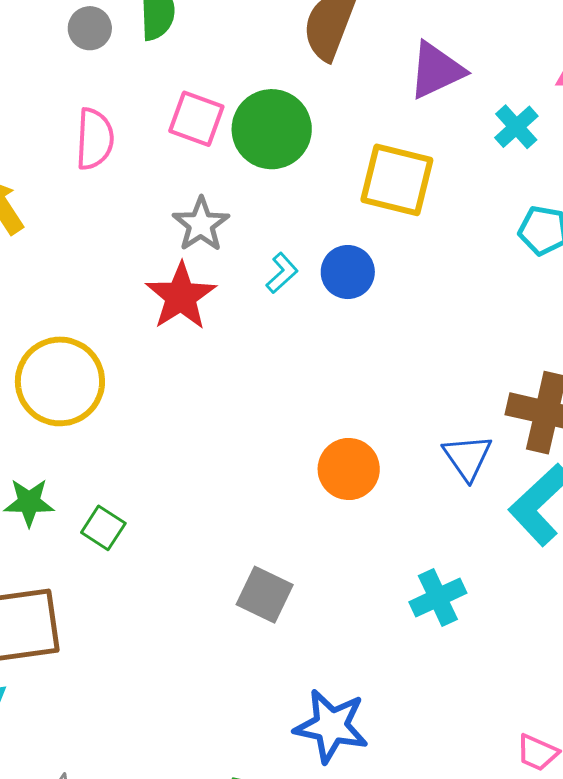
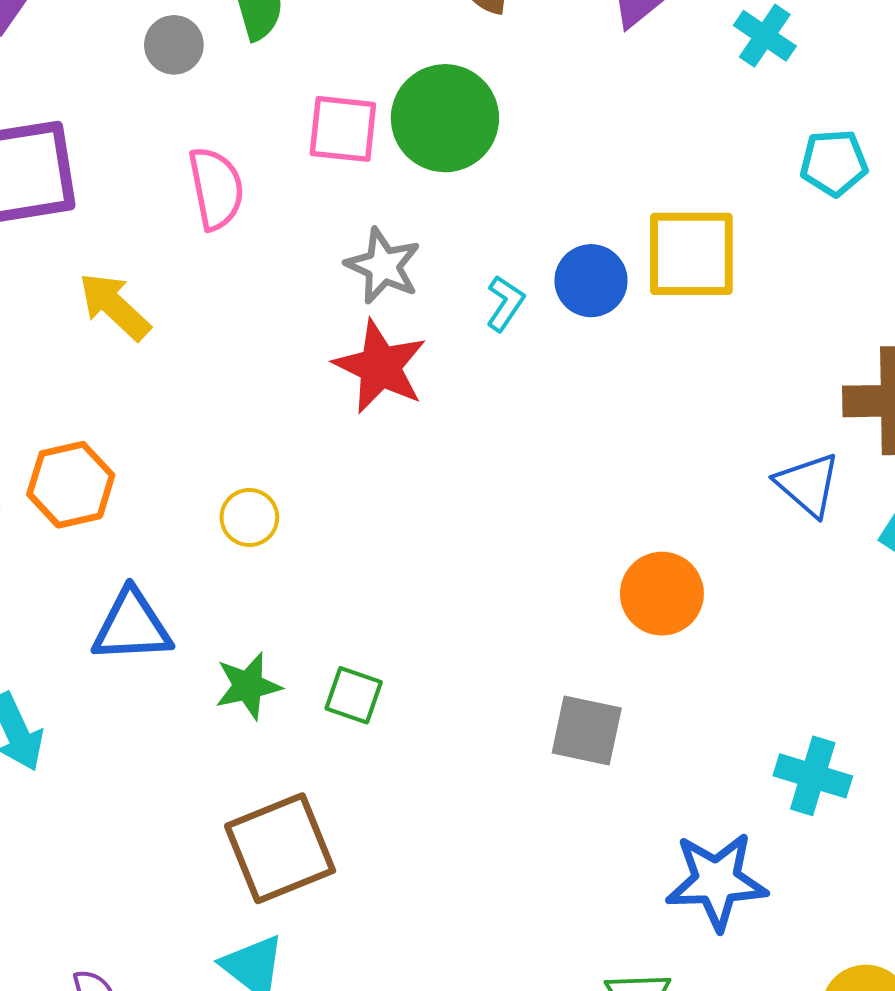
yellow square: (397, 180) -> (691, 254), moved
yellow circle: (60, 381) -> (249, 517), size x0.5
orange circle: (349, 469) -> (662, 594), moved
cyan cross: (438, 597) -> (813, 776), moved, turned -34

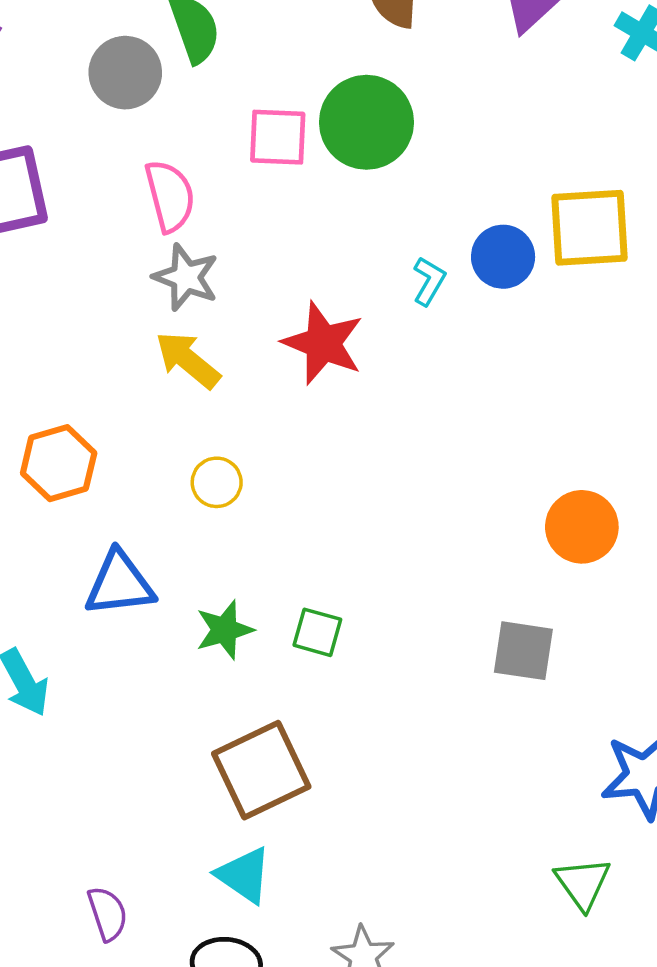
gray circle: (174, 45) -> (125, 73), size x1.4
gray star: (383, 266) -> (186, 277), moved
yellow arrow: (115, 306) -> (188, 360), moved

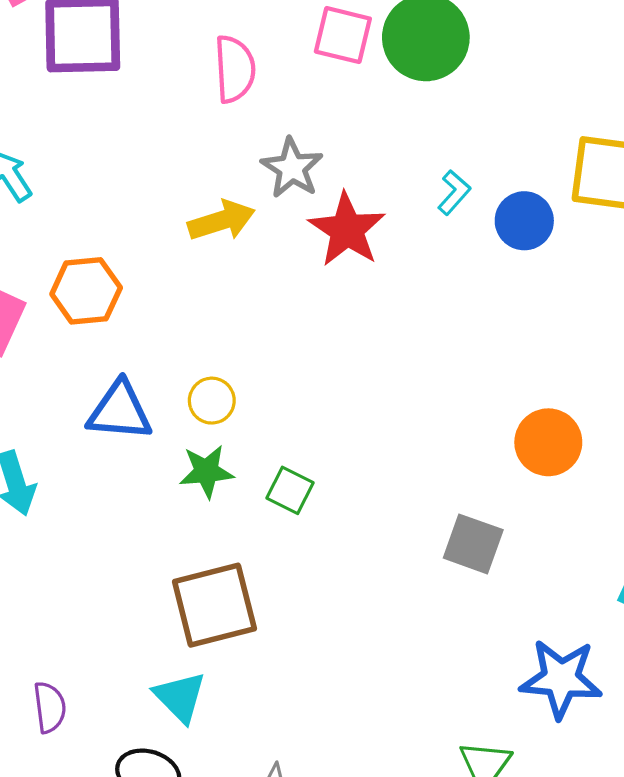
blue circle: (503, 257) -> (524, 221), moved
gray star: (186, 277) -> (292, 168), moved
yellow arrow: (188, 360) -> (221, 221), turned 112
yellow circle: (217, 482) -> (212, 401), moved

